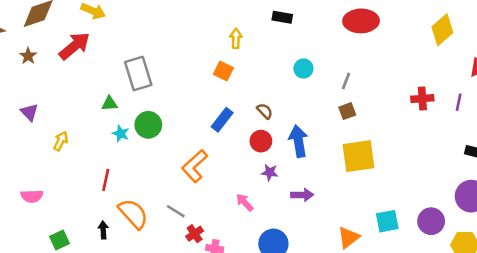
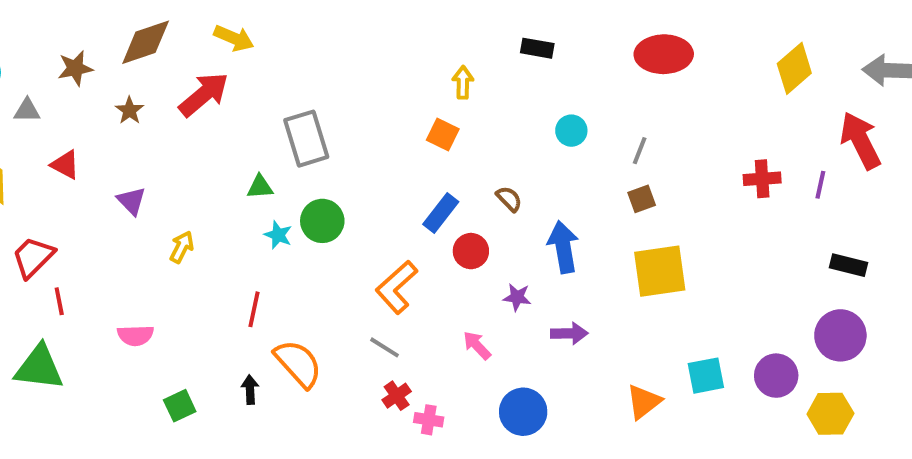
red circle: (261, 141) -> (471, 251), moved
gray line: (176, 211) -> (385, 347), moved

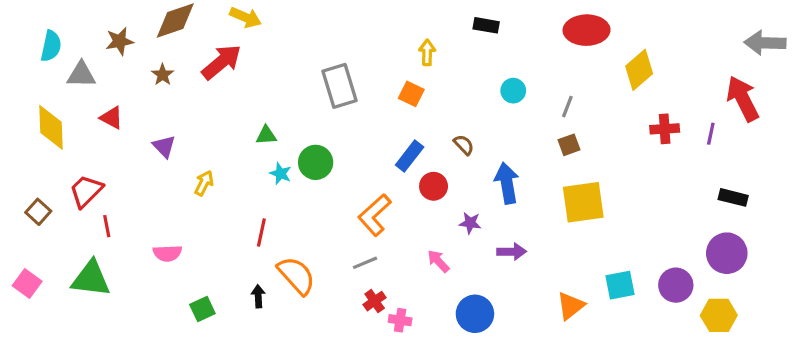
yellow diamond: (794, 68) -> (639, 70), moved
gray triangle: (27, 110) -> (81, 75), size x1.4
gray rectangle: (306, 139) -> (339, 86), moved
gray line: (385, 347) -> (365, 263), turned -55

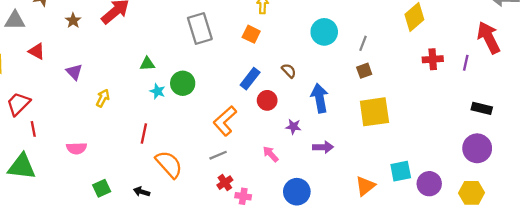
cyan circle: (513, 91) -> (324, 32), size x1.5
purple circle: (676, 285) -> (429, 184), moved
black arrow: (258, 296) -> (142, 192), moved, turned -70

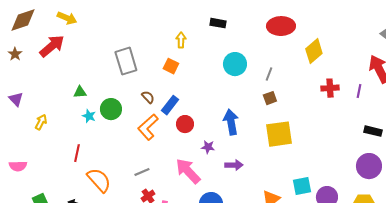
brown semicircle: (289, 71) -> (148, 97), moved
orange L-shape: (225, 121) -> (148, 127), moved
pink arrow: (271, 154) -> (188, 171), size x1.8

